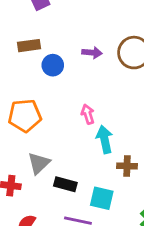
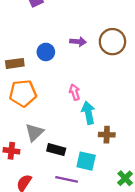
brown rectangle: (29, 46) -> (15, 63), moved

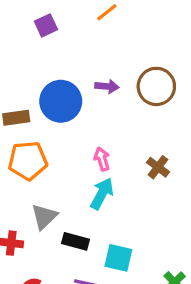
blue circle: (46, 52) -> (61, 101), size x1.6
cyan arrow: (88, 113) -> (102, 194), moved, turned 40
brown cross: (107, 135) -> (158, 167), moved, turned 35

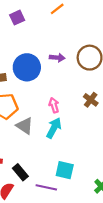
brown cross: (158, 167) -> (91, 100), moved
gray triangle: (44, 217) -> (25, 126), moved, turned -42
black rectangle: (76, 241) -> (20, 172), moved, turned 35

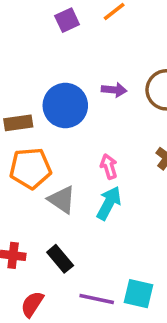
purple square: (17, 18) -> (67, 20), moved
cyan square: (65, 170) -> (138, 294), moved
black rectangle: (20, 172) -> (60, 259), moved

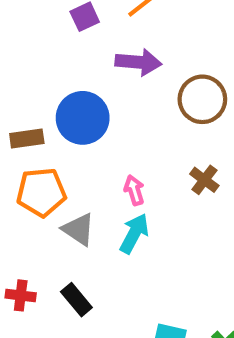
purple arrow: (114, 90) -> (138, 62), moved, size x1.5

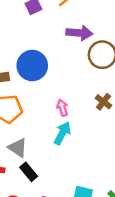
purple arrow: (138, 62) -> (79, 33), moved
gray triangle: (78, 229) -> (18, 148), moved

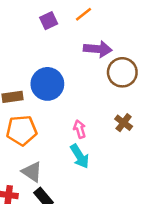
cyan arrow: (62, 133) -> (80, 156), turned 120

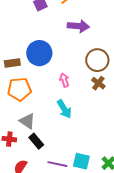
brown circle: (122, 72) -> (97, 60), moved
pink arrow: (80, 129) -> (64, 80), moved

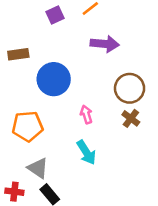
brown rectangle: (12, 63) -> (18, 54), moved

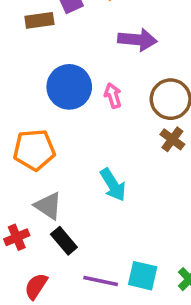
brown rectangle: (18, 54) -> (39, 20), moved
pink arrow: (86, 114) -> (113, 96), moved
red cross: (14, 192) -> (17, 237), turned -30

